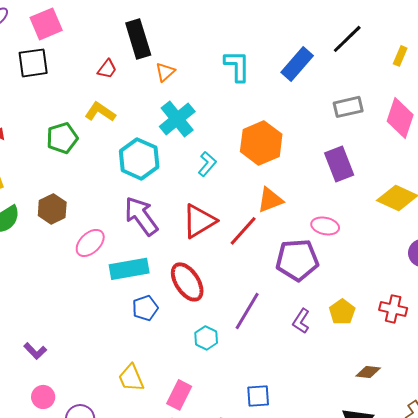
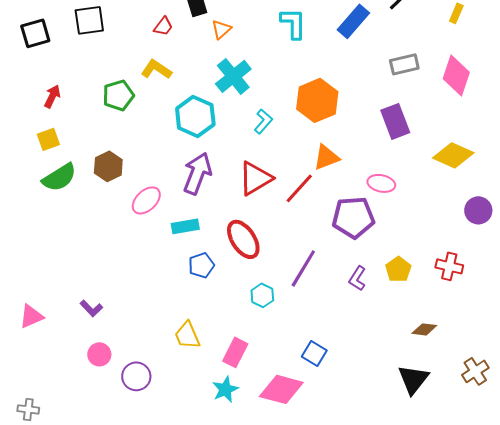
purple arrow: (141, 216) -> (197, 173), turned 57
cyan rectangle: (129, 269) -> (185, 226), size x0.7
blue square: (258, 396) -> (314, 353), turned 35

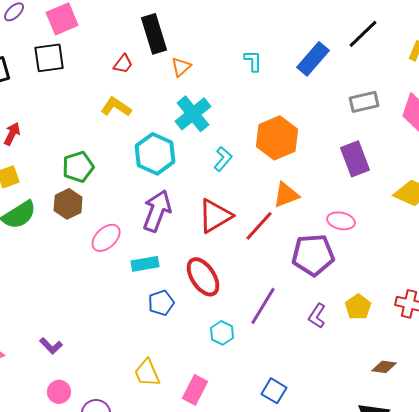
cyan L-shape: (293, 23) -> (253, 61), size x0.7
green pentagon: (118, 95) -> (78, 167), moved

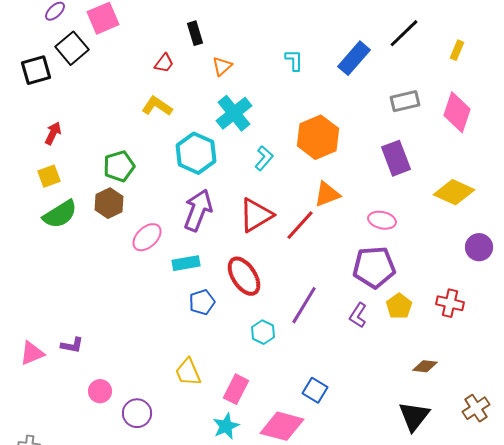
black rectangle: (154, 34) -> (195, 33), size x0.6
black square: (49, 58) -> (72, 48), moved, turned -32
purple pentagon: (313, 255) -> (374, 267), moved
purple L-shape: (51, 346) -> (72, 345), moved, turned -35

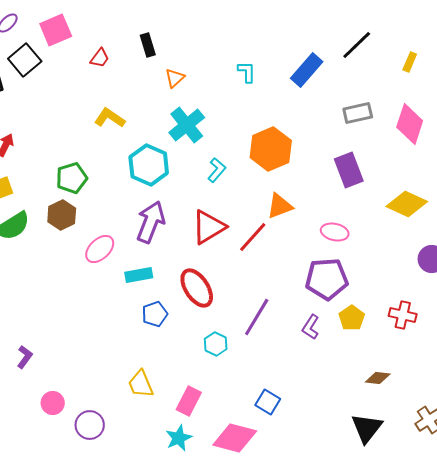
red trapezoid: (164, 63) -> (100, 58), moved
purple L-shape: (72, 345) -> (25, 357), turned -65

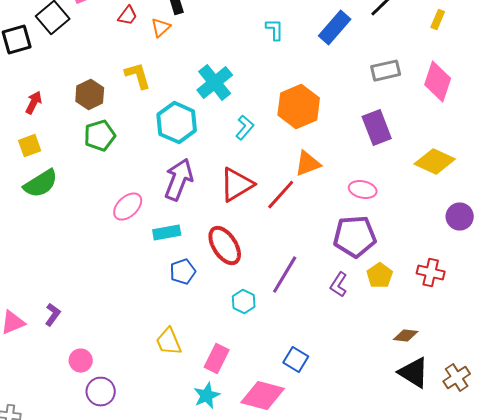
orange triangle: (175, 78) -> (161, 28), moved
yellow L-shape: (110, 118) -> (138, 76), turned 40
brown hexagon: (62, 215) -> (90, 95), moved
purple circle: (90, 425) -> (101, 392), moved
black triangle: (367, 428) -> (414, 373), moved, turned -36

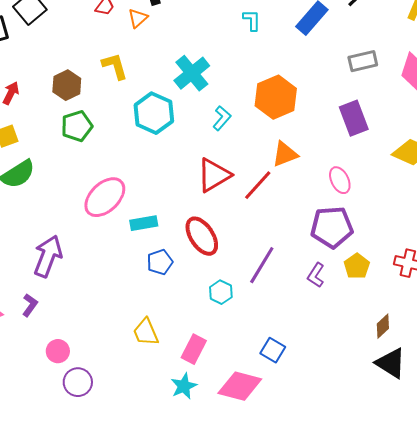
purple arrow: (179, 180) -> (48, 256), moved
pink ellipse: (363, 190) -> (340, 180), turned 52
pink ellipse: (128, 207) -> (105, 197), size x1.4
brown diamond: (406, 336) -> (383, 326), turned -50

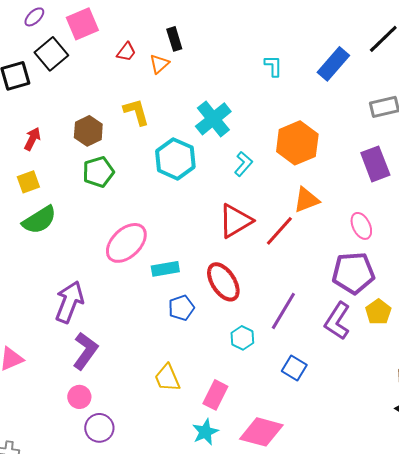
purple L-shape: (316, 275) -> (337, 321), size x1.5
purple L-shape: (30, 305) -> (85, 351), moved, size x1.6
blue square: (273, 350) -> (294, 368), moved

